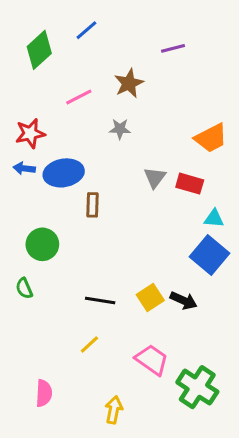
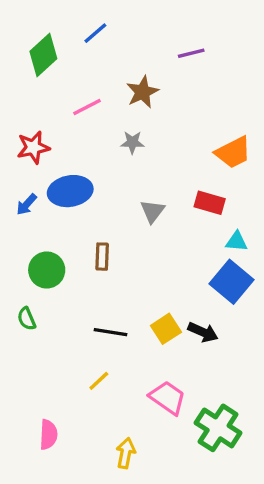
blue arrow: (24, 168) -> (27, 204), moved, turned -55
gray triangle: (155, 177) -> (153, 211), moved
brown rectangle: (92, 205) -> (102, 257), moved

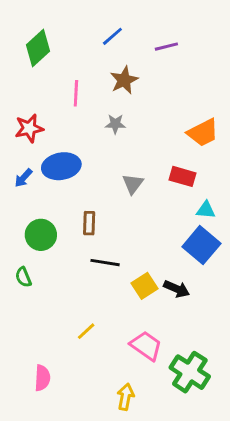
blue line: (95, 33) -> (112, 36), moved
pink line: (87, 107) -> (76, 93), turned -60
black line: (111, 332) -> (105, 263), moved
yellow arrow: (126, 453) -> (126, 397), moved

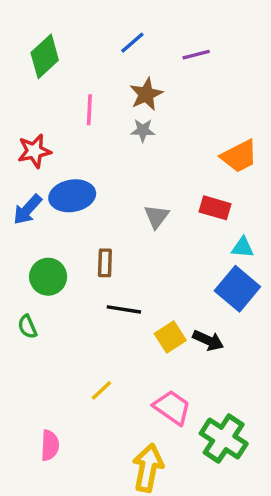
gray star: (115, 124) -> (143, 130), moved
blue arrow: (23, 178) -> (27, 210), size x1.4
yellow arrow: (126, 397) -> (148, 468), size x1.5

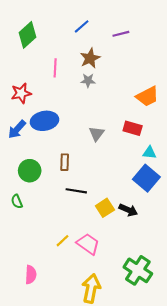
pink trapezoid: (172, 408) -> (88, 244), moved

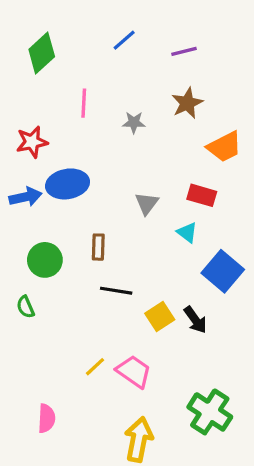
brown star: (90, 58) -> (187, 103), moved
blue arrow: (17, 129) -> (25, 197), turned -144
cyan triangle: (150, 153) -> (187, 232), moved, turned 32
black arrow: (128, 210) -> (195, 320), turned 30

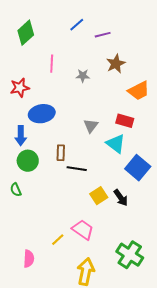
purple line: (184, 51) -> (103, 35), moved
blue arrow: (25, 197) -> (21, 136), moved, turned 102
cyan triangle: (187, 232) -> (116, 144), size x1.5
black line: (116, 291) -> (77, 169), moved
yellow line: (95, 367) -> (58, 240), moved

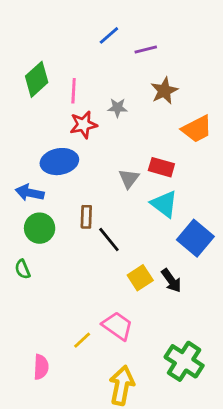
green diamond: (26, 33) -> (37, 79), moved
red star: (20, 88) -> (83, 125), moved
red rectangle: (125, 121) -> (161, 167), moved
blue arrow: (21, 136) -> (30, 193), turned 102
black line: (77, 169) -> (109, 239), turned 42

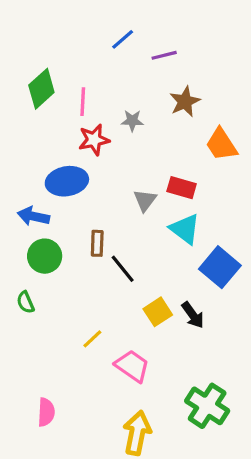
orange trapezoid: (197, 129) -> (221, 145), turned 84
yellow line: (82, 340) -> (92, 339), moved

